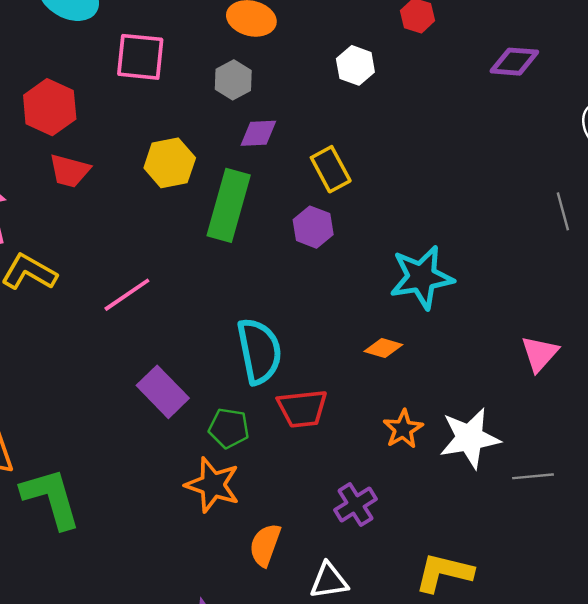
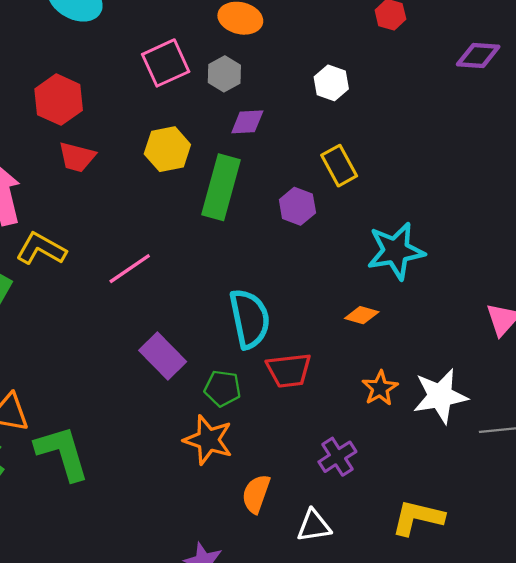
pink square: (140, 57) -> (166, 63), moved, turned -30
white hexagon: (355, 65) -> (331, 83), moved
yellow rectangle: (331, 169) -> (339, 166), moved

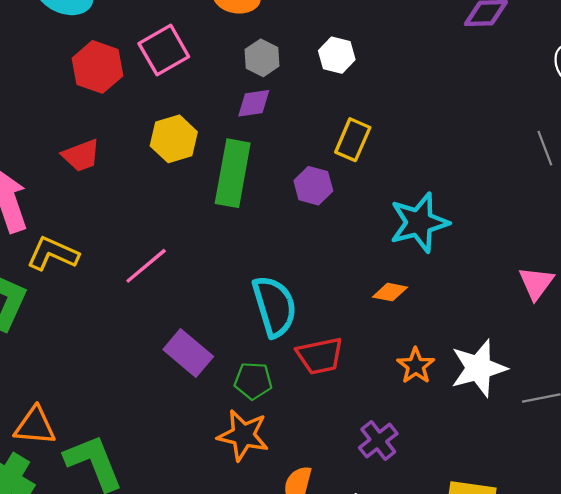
gray hexagon: (224, 74) -> (262, 58), moved
red hexagon: (59, 100) -> (98, 67), moved
red trapezoid: (77, 157) -> (81, 156), turned -30
yellow rectangle: (339, 166) -> (353, 140), turned 57

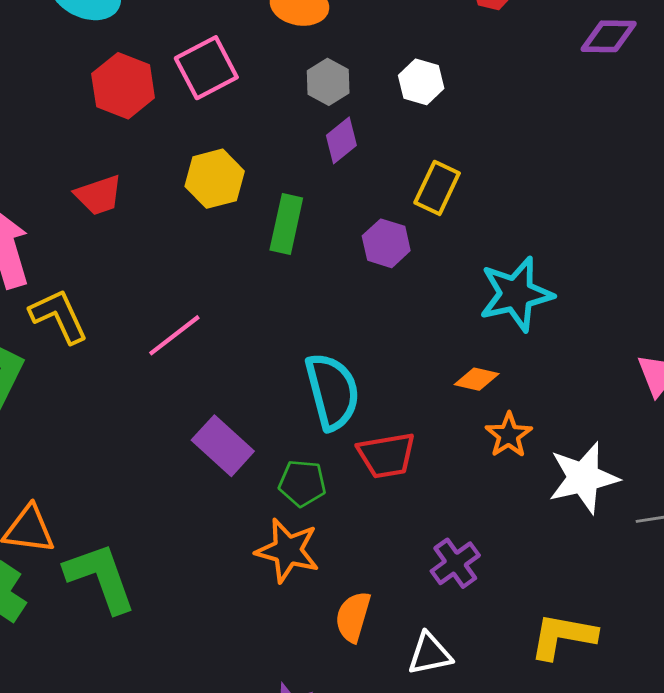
purple diamond: (254, 103) -> (341, 140), moved, turned -33
green rectangle: (233, 173) -> (286, 224), size x0.7
yellow L-shape: (53, 254) -> (59, 316), turned 39
orange star: (416, 366) -> (509, 435), moved

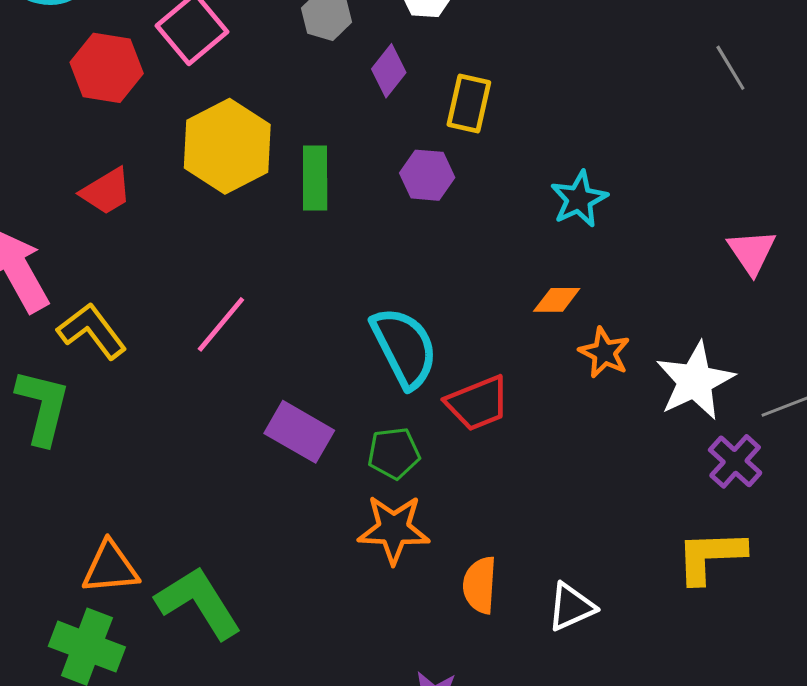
purple diamond: (341, 140) -> (389, 71), moved
yellow hexagon: (215, 179) -> (227, 146), size x1.4
cyan star: (516, 294) -> (579, 199), size x0.7
purple cross: (455, 563) -> (735, 461), moved

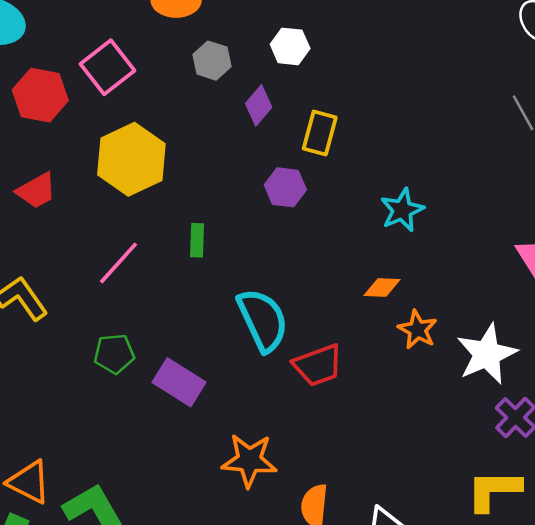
green rectangle: (315, 178) -> (197, 240), moved, size x0.7
pink line: (221, 324) -> (118, 263), moved
green pentagon: (394, 453) -> (114, 354), moved
orange triangle: (110, 568) -> (29, 482), turned 30

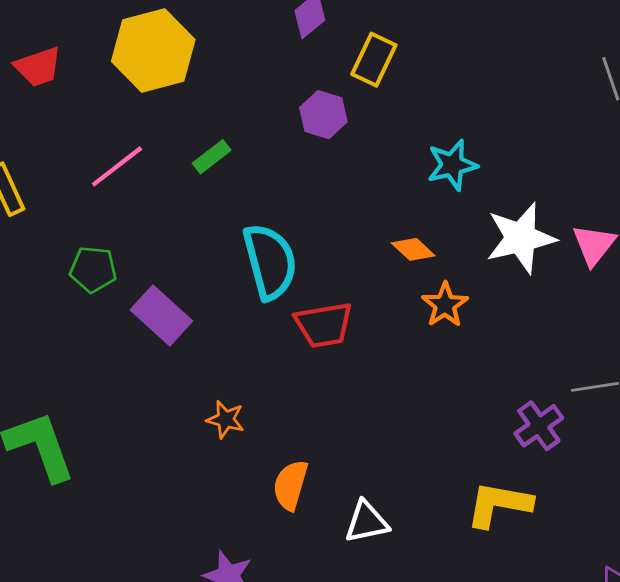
green rectangle: (197, 240) -> (212, 157), turned 40
orange diamond: (382, 288) -> (413, 249), turned 30
white star: (487, 354) -> (521, 238), moved
orange star: (249, 460) -> (226, 419), size x0.6

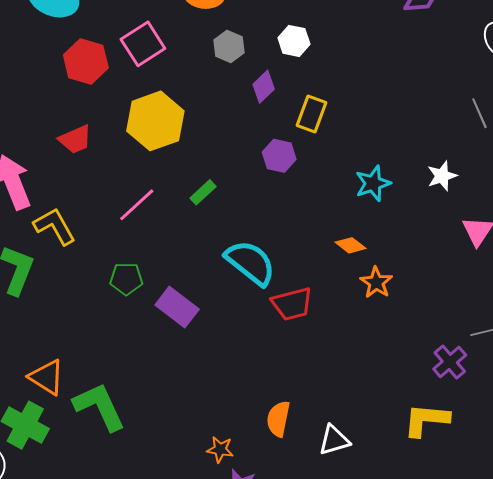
white star: (521, 238) -> (442, 176), moved, size x0.6
cyan semicircle: (270, 262) -> (250, 263), turned -32
orange star: (226, 419) -> (220, 449), moved

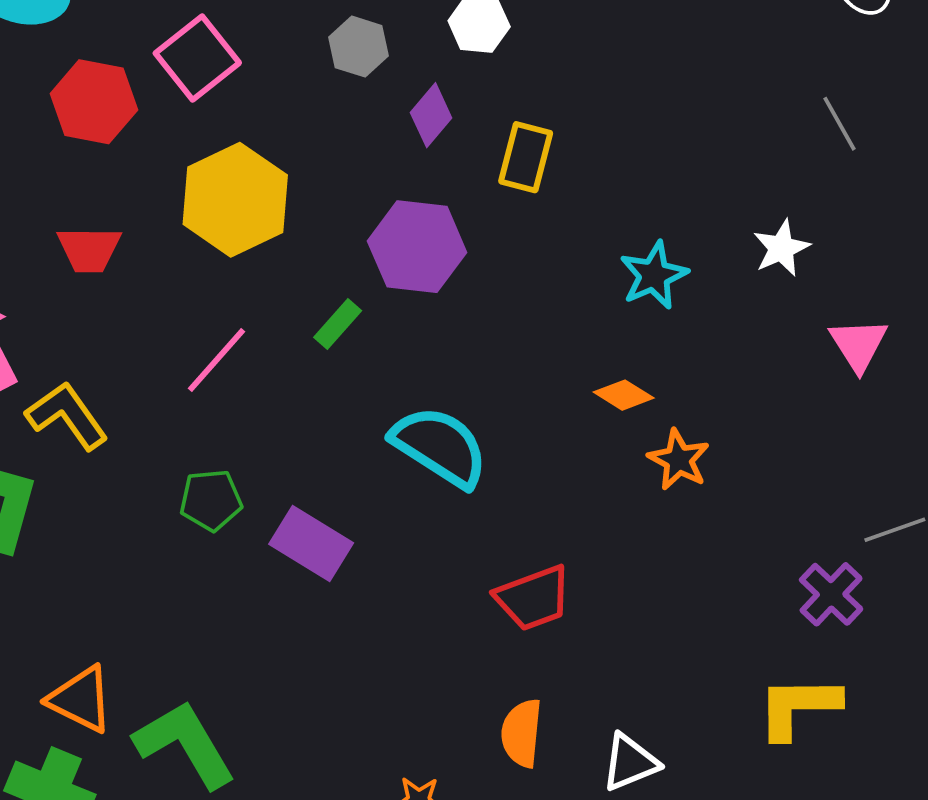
red trapezoid: (75, 139) -> (89, 249), turned 30
purple hexagon: (279, 156) -> (417, 247), moved, size x1.5
red trapezoid: (292, 304) -> (533, 598), moved

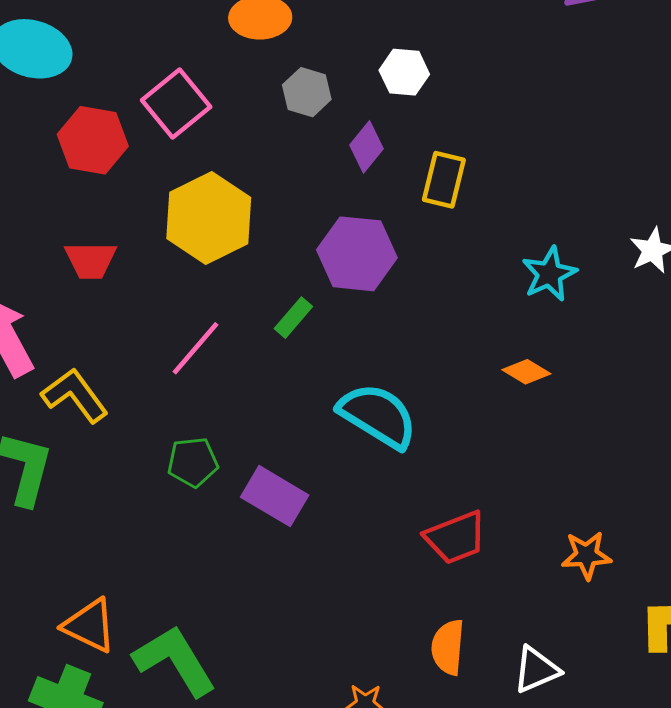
orange star: (679, 460) -> (587, 555), moved, turned -30

